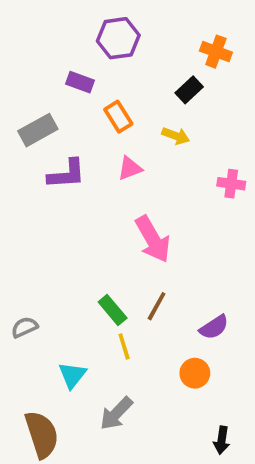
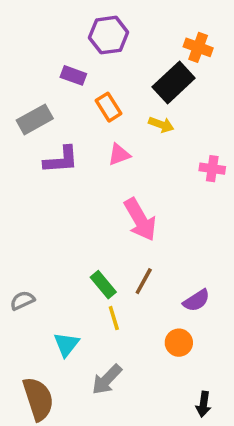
black rectangle: (189, 90) -> (174, 82), size x1.6

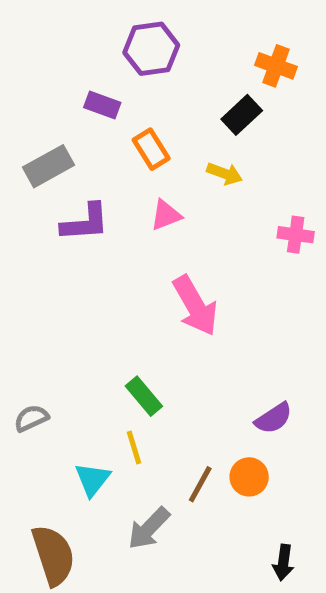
black rectangle: (174, 82) -> (242, 115), size x0.7
brown line: (144, 281) -> (200, 484), moved
yellow line: (114, 318) -> (134, 448), moved

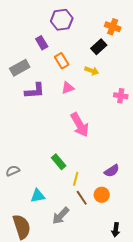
purple rectangle: (102, 105) -> (42, 43), turned 40
yellow line: (134, 448) -> (76, 179), moved, turned 32
cyan triangle: (92, 479) -> (38, 196), turned 42
brown line: (200, 484) -> (82, 198), turned -63

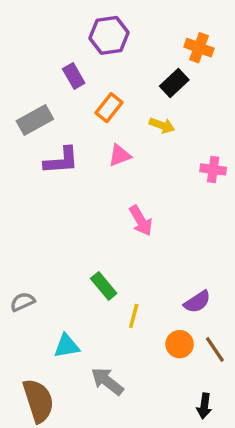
orange rectangle: (62, 61) -> (109, 108), turned 70
pink arrow: (80, 125) -> (141, 221), size x0.7
brown line: (82, 198) -> (215, 349), moved
gray arrow: (61, 216) -> (107, 381), turned 84

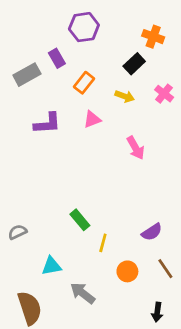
gray rectangle: (35, 120) -> (27, 75), moved
pink cross: (213, 169) -> (164, 94), moved, turned 30
pink arrow: (141, 221) -> (136, 148), moved
orange circle: (180, 344) -> (127, 271), moved

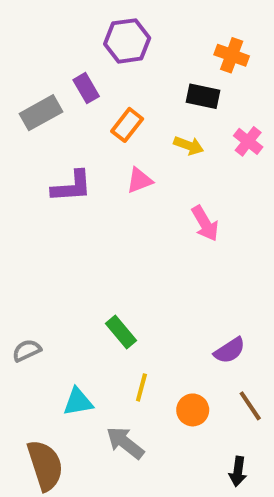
black rectangle: (134, 64) -> (203, 96), turned 55
yellow line: (103, 243) -> (141, 387), moved

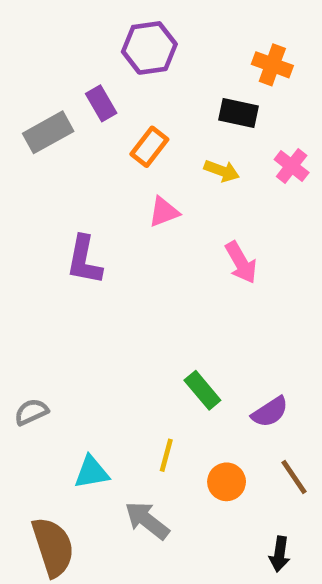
purple L-shape: (72, 186) -> (84, 260), moved, turned 105
green rectangle: (121, 332) -> (202, 390), moved

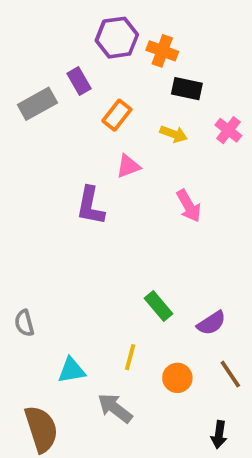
orange cross: (272, 65) -> (162, 51), moved
purple L-shape: (84, 260) -> (90, 206), moved
gray semicircle: (31, 412) -> (24, 323), turned -80

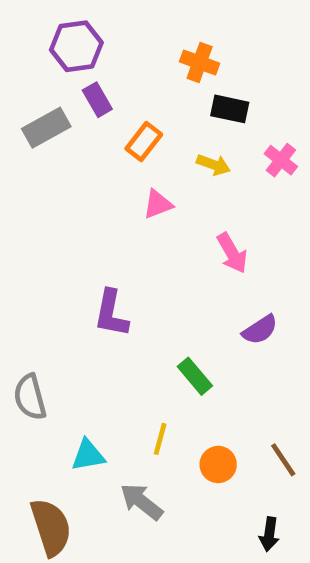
purple hexagon: (117, 38) -> (76, 46), moved
purple L-shape: (90, 206) -> (111, 313), moved
gray semicircle: (24, 323) -> (30, 397), size x1.4
purple semicircle: (211, 323) -> (260, 330), moved

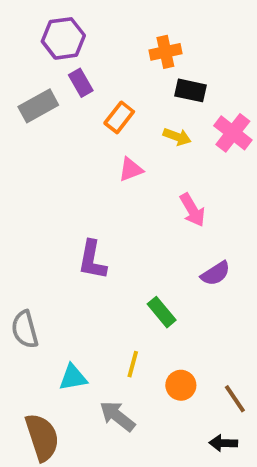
orange cross: (200, 62) -> (165, 52), turned -32
pink cross: (281, 160) -> (233, 133), size x1.4
brown line: (283, 460) -> (235, 399), moved
black arrow: (269, 534) -> (223, 443), turned 84

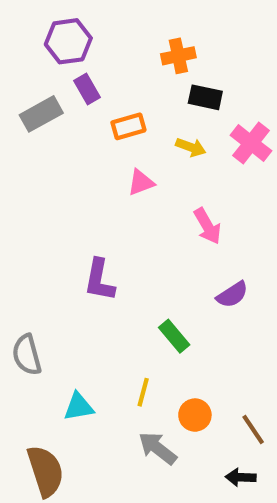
orange rectangle: (119, 117) -> (128, 126), turned 36
gray arrow: (117, 416) -> (158, 448), moved

